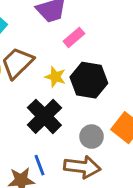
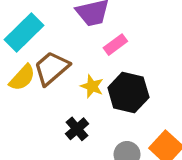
black cross: (44, 116) -> (77, 129), size x0.6

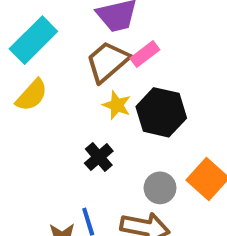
brown trapezoid: (51, 68) -> (108, 62), moved

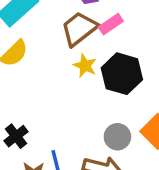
black cross: (99, 157) -> (16, 136), moved

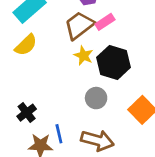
gray circle: (117, 137) -> (96, 98), moved

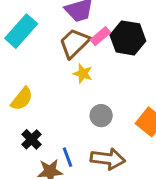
yellow semicircle: (26, 45) -> (22, 99), moved
black hexagon: (114, 62) -> (128, 38), moved

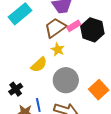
yellow semicircle: (22, 99) -> (39, 65), moved
gray circle: (101, 116) -> (66, 80), size x1.6

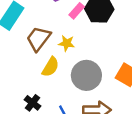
brown trapezoid: (55, 28) -> (38, 39), moved

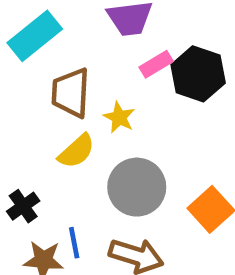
brown trapezoid: (38, 39) -> (71, 93), turned -52

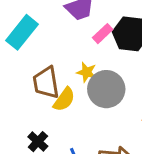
brown trapezoid: (71, 93) -> (46, 83), moved
gray circle: (137, 187) -> (106, 89), moved

